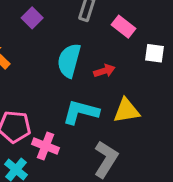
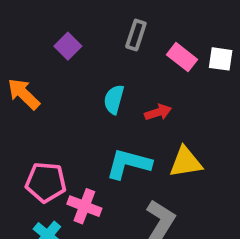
white square: (154, 53) -> (221, 59), moved
cyan semicircle: (69, 61) -> (114, 99), size x0.7

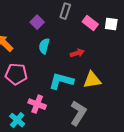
purple square: (68, 46) -> (37, 22), moved
cyan semicircle: (114, 99) -> (44, 46), moved
pink pentagon: (46, 182) -> (16, 74), moved

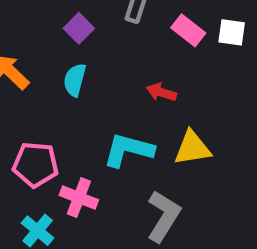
cyan semicircle: (44, 46) -> (75, 80), moved
red arrow: (77, 53) -> (161, 92), turned -144
pink pentagon: (16, 74) -> (35, 165), moved

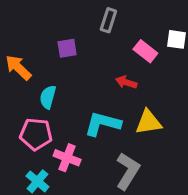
purple square: (79, 28) -> (67, 48), moved, turned 36
pink rectangle: (188, 30) -> (145, 51), moved
cyan semicircle: (75, 80) -> (48, 97), moved

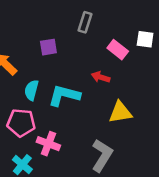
cyan L-shape: (103, 124) -> (64, 95), moved

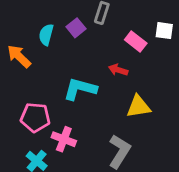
purple square: (48, 47) -> (76, 28), moved, turned -30
cyan semicircle: (31, 90) -> (46, 35), moved

